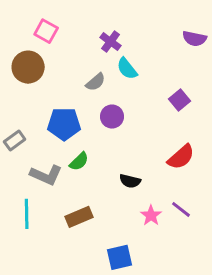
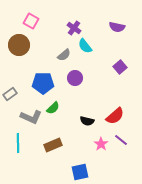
purple semicircle: (194, 39) -> (117, 27), moved
red semicircle: (181, 157) -> (115, 116), moved

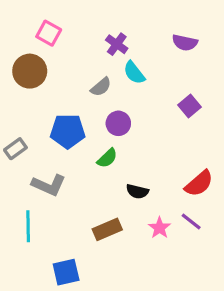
green semicircle: (53, 108) -> (107, 158), moved
red semicircle: (115, 116) -> (199, 183), moved
brown rectangle: (53, 145) -> (107, 229), moved
blue square: (80, 172) -> (66, 272), moved

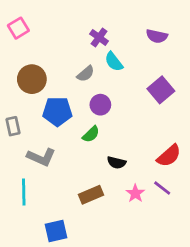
pink square: (49, 33) -> (18, 28), moved, turned 30
brown circle: (30, 71) -> (32, 79), moved
purple square: (190, 106) -> (161, 90), size x1.4
gray rectangle: (15, 149) -> (13, 126), turned -66

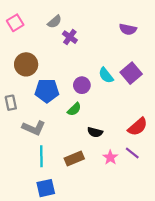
purple cross: (99, 37) -> (70, 37), moved
cyan semicircle: (114, 62) -> (106, 75), moved
gray semicircle: (86, 74) -> (55, 22), moved
cyan line: (24, 192) -> (41, 156), moved

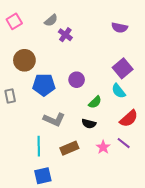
cyan semicircle: (106, 75) -> (119, 91), moved
green semicircle: (74, 109) -> (95, 102), moved
gray L-shape: (34, 128) -> (54, 120), moved

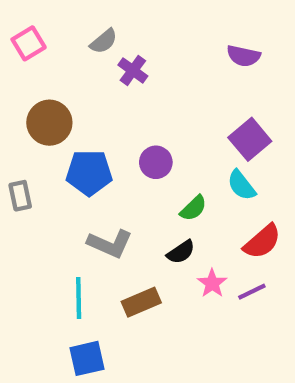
black semicircle: (89, 124) -> (181, 252), turned -48
purple line: (124, 143) -> (252, 292), turned -64
pink star: (103, 147) -> (212, 283), moved

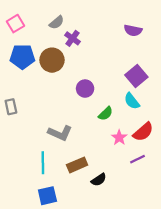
brown circle: (49, 123) -> (52, 60), moved
blue pentagon: (89, 173) -> (22, 57), moved
black semicircle: (181, 252) -> (99, 180), moved
pink star: (212, 283) -> (119, 138), moved

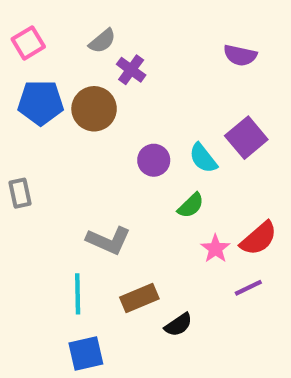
cyan semicircle: (132, 101) -> (203, 158), moved

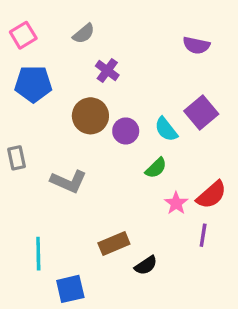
purple cross: (131, 70) -> (107, 70), moved
brown circle: (94, 109) -> (90, 116), moved
gray L-shape: (108, 240) -> (69, 181), moved
purple line: (248, 288) -> (203, 235), turned -55
cyan line: (78, 294) -> (38, 254), moved

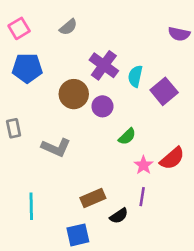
purple semicircle: (196, 45) -> (179, 34), moved
purple cross: (107, 70) -> (104, 65), moved, size x1.5
cyan semicircle: (166, 129) -> (135, 76), moved, turned 50
purple line: (203, 235) -> (142, 197), moved
blue square: (70, 289) -> (78, 235), moved

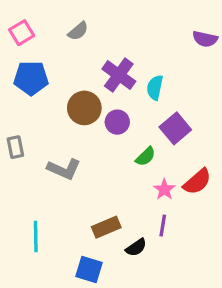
purple square: (164, 91) -> (175, 128), moved
blue square: (78, 235) -> (89, 269), turned 30

